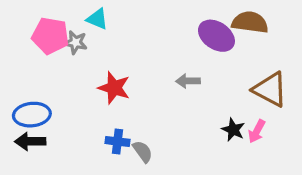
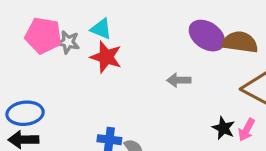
cyan triangle: (97, 19) -> (101, 29), moved
brown semicircle: (250, 22) -> (240, 42), moved
red star: (114, 88) -> (106, 57), moved

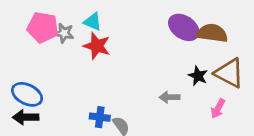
gray arrow: (179, 80) -> (169, 97), moved
blue ellipse: (25, 113) -> (27, 94), turned 32
black star: (223, 128) -> (198, 76), moved

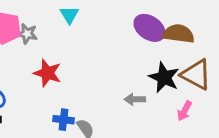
cyan triangle: (93, 22) -> (69, 15), moved, turned 36
red star: (97, 46) -> (47, 73), moved
black star: (198, 76) -> (164, 77), size x1.5

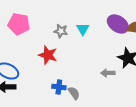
cyan triangle: (69, 15) -> (83, 29), moved
gray star: (27, 34) -> (61, 31), moved

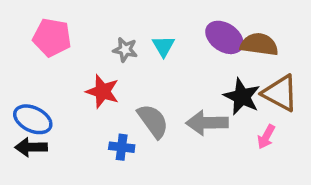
gray arrow: (108, 73) -> (207, 123), size x1.6
gray semicircle: (74, 93) -> (153, 121), moved, size x1.5

